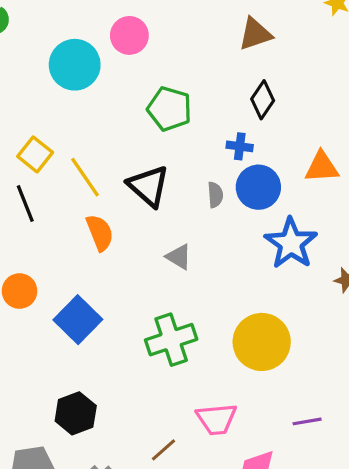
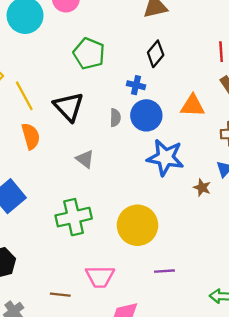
blue star: (291, 243) -> (165, 157), turned -30
purple line: (307, 421) -> (164, 271), moved
brown line: (164, 450) -> (60, 295), turned 42

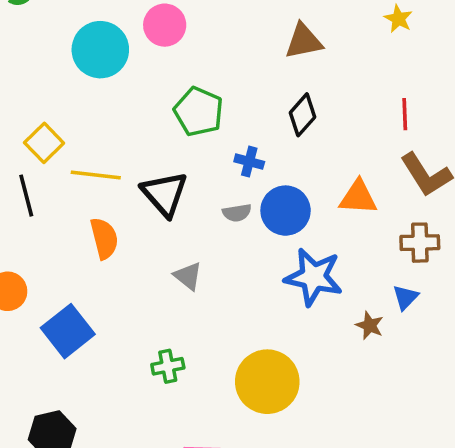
blue cross: (136, 85) -> (249, 162), moved
yellow line: (24, 96) -> (96, 175), turned -56
gray semicircle: (115, 118) -> (237, 213), turned 78
green cross: (74, 217) -> (168, 366), size x0.6

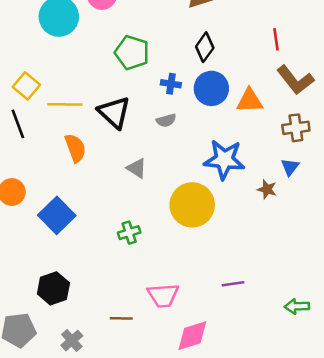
blue circle: (286, 211) -> (211, 88), moved
yellow circle: (267, 382) -> (192, 205), moved

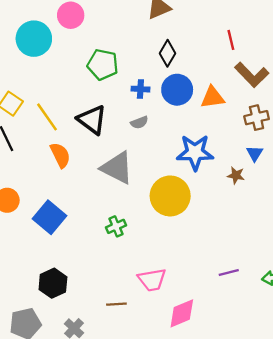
yellow line: (65, 104) -> (47, 117), turned 60
gray triangle: (137, 168) -> (117, 168), size x1.8
purple line: (233, 284) -> (229, 273), moved

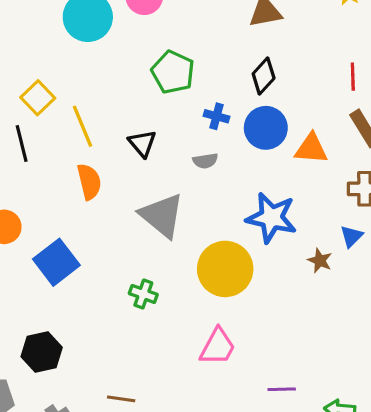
black triangle: (92, 120) -> (142, 143), size x0.7
green cross: (116, 226) -> (143, 294), turned 30
pink trapezoid: (152, 280) -> (218, 347), moved, turned -64

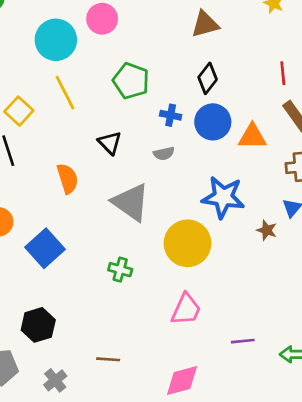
yellow line: (83, 126) -> (65, 93), moved

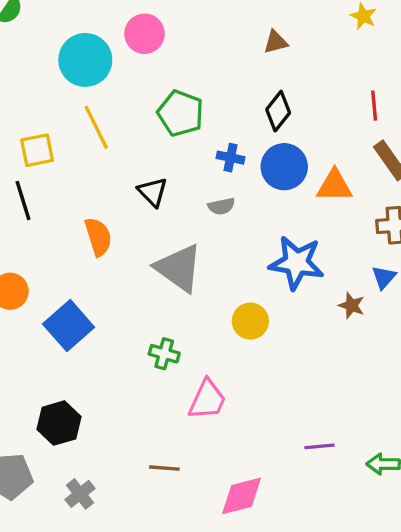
brown triangle: (205, 24) -> (276, 42), size x0.7
yellow square: (19, 111) -> (37, 150), turned 36
yellow circle: (188, 243) -> (250, 321), size x0.6
pink trapezoid: (186, 309) -> (207, 400), moved
brown line: (108, 359) -> (164, 468), moved

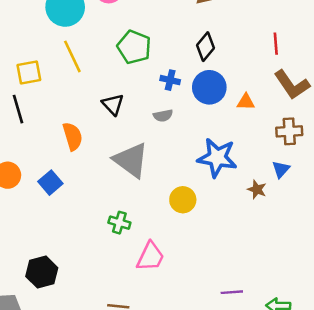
orange triangle: (334, 186) -> (246, 102), size x0.7
blue square: (69, 326) -> (50, 183), moved, size x0.7

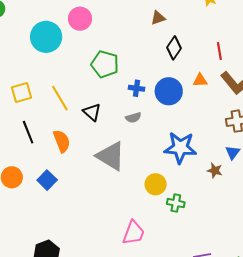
black diamond: (206, 47) -> (174, 48), moved
yellow line: (72, 56) -> (60, 98), moved
orange triangle: (246, 102) -> (200, 80), moved
black line: (18, 109) -> (28, 132), moved
green cross: (119, 223) -> (176, 203), moved

